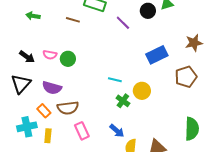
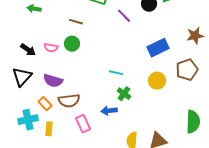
brown line: (73, 20) -> (76, 22), moved
green circle: (68, 59) -> (72, 44), moved
yellow circle: (142, 91) -> (157, 81), moved
blue arrow: (117, 131) -> (109, 111), moved, turned 133

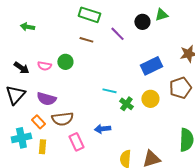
brown line: (76, 22) -> (86, 40), moved
green cross: (124, 94) -> (126, 104), moved

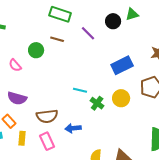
green circle: (65, 62) -> (36, 50), moved
pink semicircle: (44, 66) -> (15, 65), turned 40
brown semicircle: (62, 119) -> (47, 116), moved
yellow rectangle: (42, 147) -> (22, 138), moved

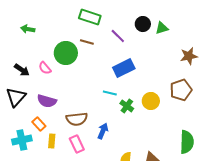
green triangle: (132, 14) -> (162, 28), moved
green circle: (36, 50) -> (66, 53), size x1.5
blue rectangle: (122, 65) -> (124, 68), moved
blue arrow: (73, 128) -> (103, 131), turned 119

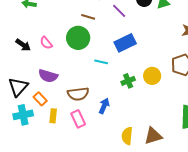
green circle: (66, 53) -> (78, 38), moved
cyan line: (110, 93) -> (101, 62), moved
black triangle: (16, 97) -> (18, 87), moved
green cross: (127, 106) -> (128, 81), turned 32

